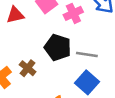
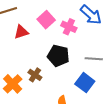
pink cross: (73, 13) -> (69, 27), turned -35
gray line: (87, 55) -> (94, 59), moved

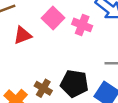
black pentagon: (58, 56) -> (74, 84), moved

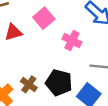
pink cross: (82, 25) -> (72, 41), moved

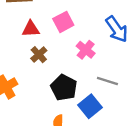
brown cross: (29, 84) -> (39, 55), moved

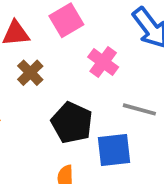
blue square: (90, 106) -> (114, 150), turned 35

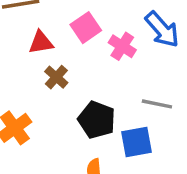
pink cross: (103, 62) -> (122, 46), moved

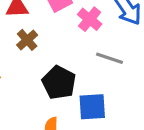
gray line: (157, 104) -> (110, 58), moved

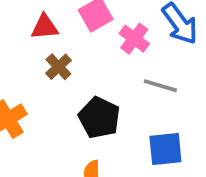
blue square: (92, 107) -> (165, 149), moved

